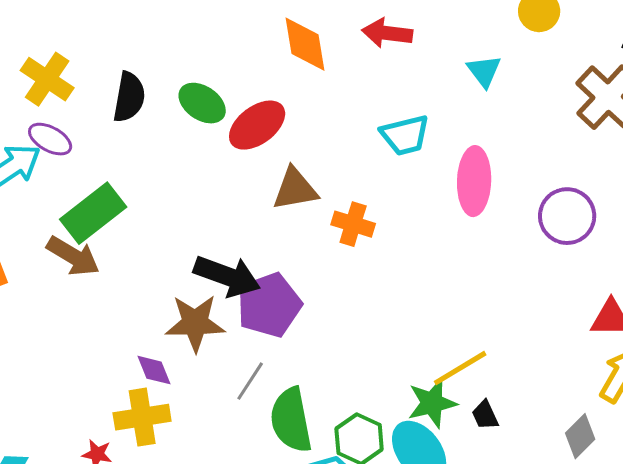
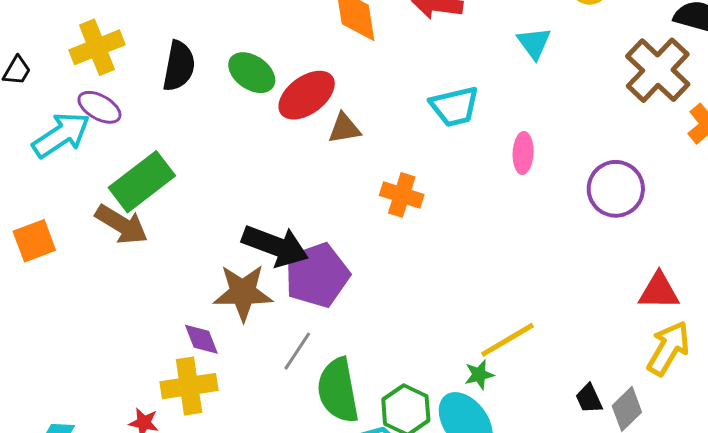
yellow cross: (47, 79) -> (97, 47), turned 34
pink ellipse: (474, 181) -> (523, 153), size x0.6
brown triangle: (295, 189) -> (344, 128), moved, size x0.7
green star: (432, 403) -> (479, 375), size x0.6
black trapezoid: (485, 415) -> (589, 399), moved

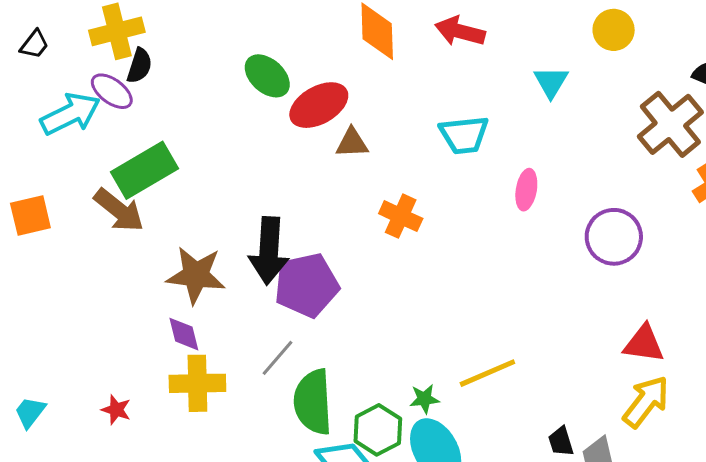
black semicircle: (179, 66) -> (139, 66), moved, size x0.7
black arrow: (275, 246) -> (269, 251), turned 66
brown star: (243, 293) -> (196, 275), moved
green star: (479, 375) -> (424, 399), moved
yellow cross: (189, 386) -> (197, 383), moved

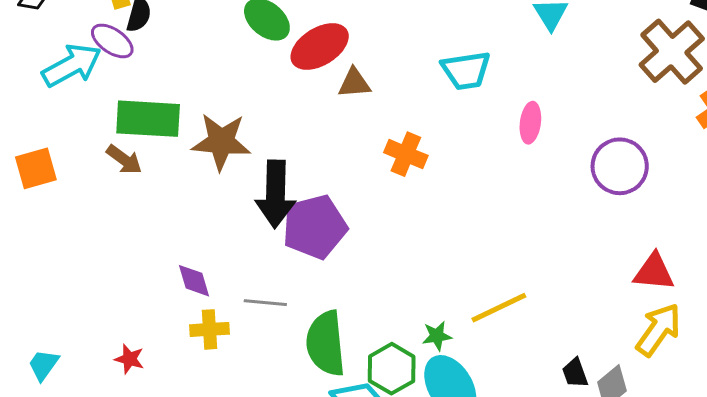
green rectangle: (144, 170) -> (148, 119), turned 36
brown arrow: (119, 210) -> (124, 160), size x0.7
brown star: (196, 275) -> (221, 142), moved
gray line: (278, 358) -> (265, 303), moved, turned 57
yellow cross: (197, 383) -> (210, 329), size x0.7

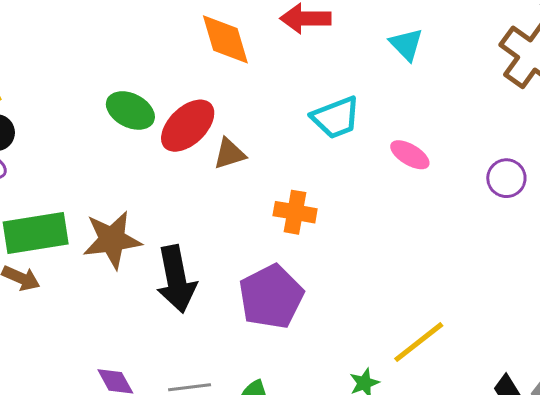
pink ellipse: (530, 123) -> (410, 155), turned -54
purple circle: (620, 166) -> (506, 178), size x0.7
purple pentagon: (315, 227) -> (271, 297), moved

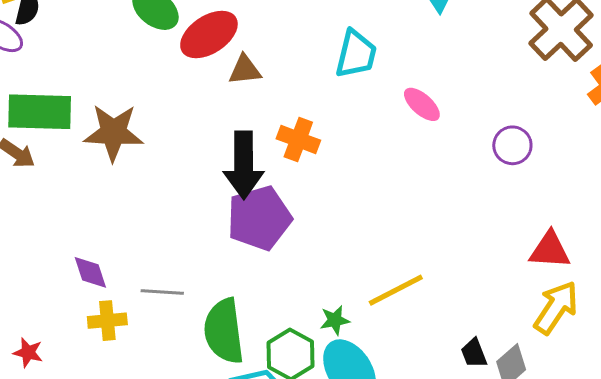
cyan trapezoid: (336, 118) -> (356, 54), turned -66
black arrow: (176, 279) -> (244, 165), moved

